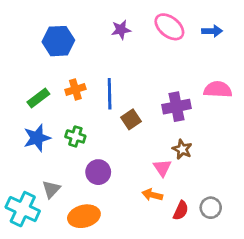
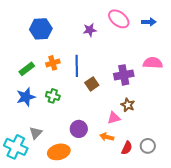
purple star: (121, 30) -> (90, 30), moved
pink triangle: (162, 168) -> (114, 118), turned 48
purple circle: (98, 172) -> (79, 129), moved

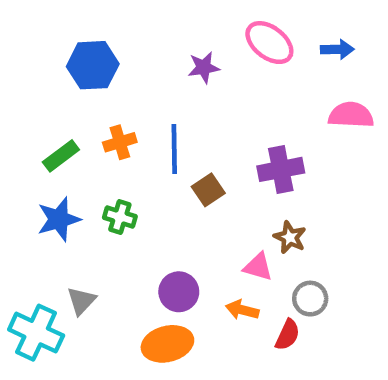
pink semicircle: (153, 63) -> (351, 115), moved
pink triangle: (114, 118) -> (258, 267), turned 32
gray circle: (148, 146) -> (310, 299), moved
orange ellipse: (59, 152) -> (167, 344), moved

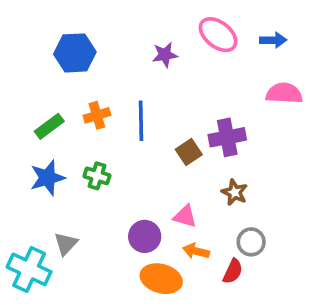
brown square: (208, 190) -> (189, 152), moved
pink triangle: (258, 267) -> (185, 216), moved
orange ellipse: (167, 344) -> (161, 279), moved, turned 30

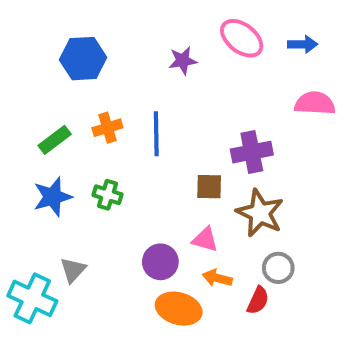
brown square: (189, 152) -> (209, 187), moved, turned 35
brown star: (235, 192) -> (260, 213), size x1.6

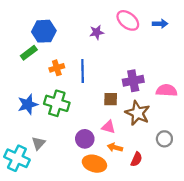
pink semicircle: (315, 103) -> (167, 90), moved
green rectangle: (55, 140) -> (29, 53), moved
green cross: (107, 195) -> (57, 103), size x1.6
gray circle: (278, 268) -> (164, 139), moved

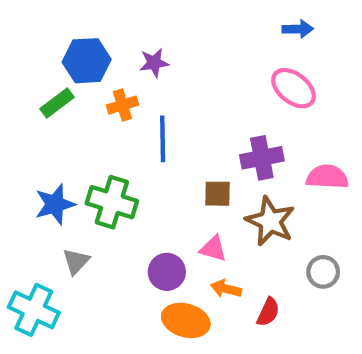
pink ellipse: (128, 20) -> (294, 88), moved
blue arrow: (160, 24) -> (298, 29), moved
purple star: (97, 32) -> (154, 63), moved
orange cross: (57, 68) -> (122, 105), moved
gray triangle: (38, 143) -> (76, 261), moved

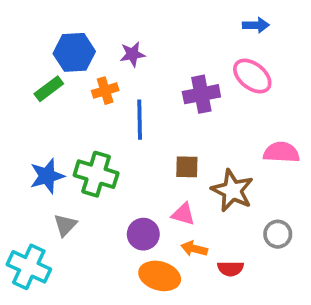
purple cross: (262, 158) -> (201, 94), moved
red semicircle: (268, 312) -> (231, 269), turned 65

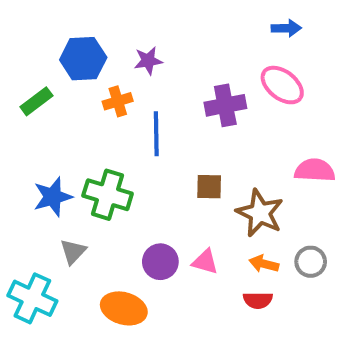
green rectangle: (49, 89) -> (36, 101), moved
pink triangle: (183, 214) -> (205, 262), moved
orange arrow: (194, 249) -> (264, 264), moved
orange ellipse: (160, 276) -> (124, 308), moved

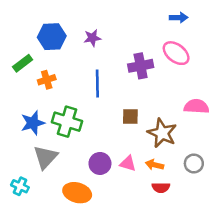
orange cross: (118, 101) -> (47, 80), moved
gray triangle: (73, 252) -> (45, 157), size x1.5
orange arrow: (264, 264) -> (155, 165), moved
cyan cross: (32, 298) -> (20, 186), size x0.6

